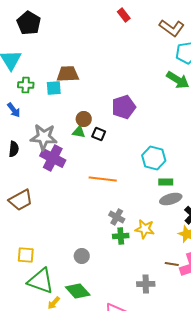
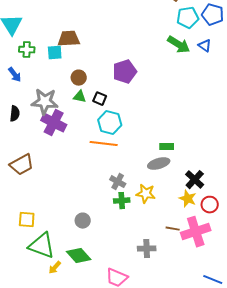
brown circle: (84, 119) -> (79, 78), moved
cyan hexagon: (154, 158) -> (110, 123), moved
gray ellipse: (171, 199) -> (159, 164), moved

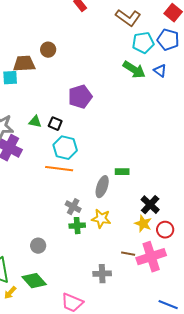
brown circle: (79, 78) -> (48, 50), moved
gray ellipse: (159, 164) -> (102, 187), moved, turned -55

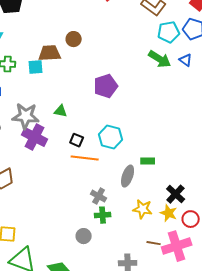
black square: (55, 124) -> (77, 140), moved
cyan hexagon: (65, 148) -> (111, 137), moved
yellow star: (101, 219) -> (143, 209), moved
gray circle: (38, 246) -> (84, 236), moved

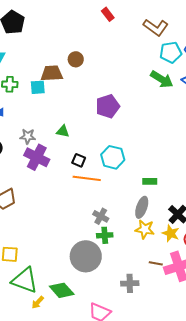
gray star: (26, 116) -> (28, 136), size x0.6
gray ellipse: (128, 176) -> (142, 207), moved
gray circle: (84, 236) -> (86, 256), size x2.0

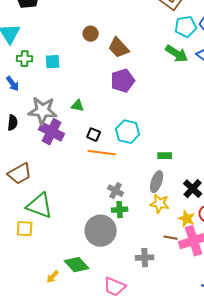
brown trapezoid: (52, 73) -> (119, 48), moved, turned -130
gray star: (28, 136) -> (43, 111), size x1.8
yellow star: (171, 233) -> (187, 219), moved
green triangle: (25, 280) -> (40, 206), moved

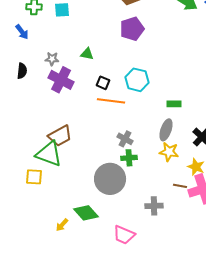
gray star: (43, 111) -> (52, 59), size x0.5
brown trapezoid: (20, 174) -> (60, 136), moved

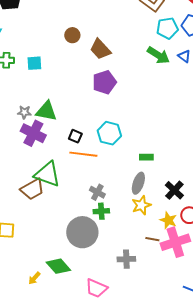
green triangle: (87, 54) -> (46, 111), moved, size x1.6
yellow star: (169, 152) -> (141, 205), turned -30
green triangle: (49, 154) -> (47, 174), moved

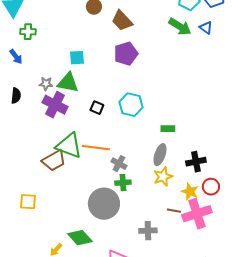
cyan square: (34, 63) -> (77, 58), moved
orange line: (83, 154) -> (96, 148), moved
black cross: (174, 190) -> (196, 162), turned 36

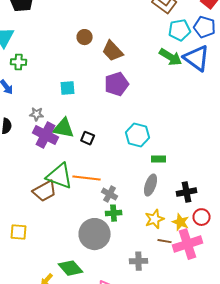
blue triangle: (206, 28) -> (197, 58), size x2.0
green triangle: (68, 83) -> (64, 128), moved
cyan hexagon: (131, 105) -> (138, 135), moved
yellow star: (163, 177) -> (155, 219), moved

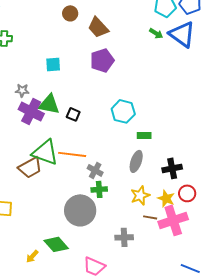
green arrow: (171, 57) -> (156, 33), size x0.6

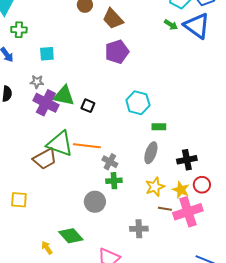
cyan square: (53, 64) -> (47, 54), moved
gray circle: (80, 210) -> (95, 202), size x0.7
yellow arrow: (32, 256) -> (47, 248), turned 104

